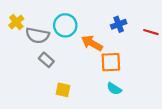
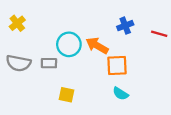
cyan circle: (65, 25) -> (69, 44), moved
gray semicircle: (37, 35) -> (18, 63), moved
gray rectangle: (46, 60) -> (49, 63), turned -40

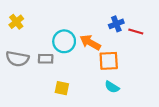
red line: (159, 34) -> (136, 32), moved

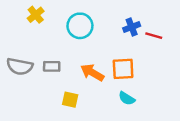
yellow cross: (16, 22) -> (36, 15), moved
cyan circle: (64, 41) -> (80, 26), moved
orange arrow: (90, 42) -> (92, 73), moved

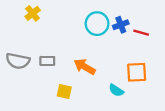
cyan circle: (80, 26) -> (97, 24), moved
orange square: (123, 69) -> (137, 72), moved

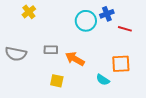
blue cross: (121, 25) -> (107, 14), moved
gray rectangle: (47, 61) -> (51, 50), moved

